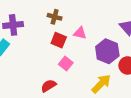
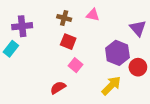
pink triangle: (80, 33) -> (93, 15), moved

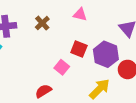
brown cross: (64, 18) -> (42, 23), moved, turned 32
red square: (68, 42) -> (79, 49), moved

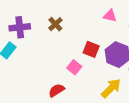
pink triangle: (80, 14) -> (110, 16), moved

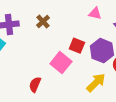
pink square: (74, 67) -> (61, 63), size x1.5
red semicircle: (56, 90) -> (35, 85), moved, turned -35

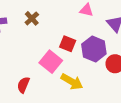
yellow arrow: (96, 83) -> (72, 82), moved, turned 75

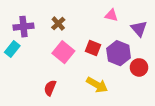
pink square: (51, 62) -> (63, 52), moved

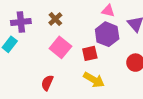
red square: (93, 48) -> (90, 53), moved, turned -35
purple hexagon: (119, 53) -> (107, 34), moved

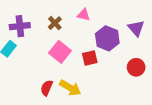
pink triangle: (108, 11) -> (84, 15), moved
yellow arrow: (94, 80) -> (70, 88), moved

